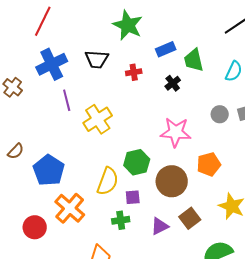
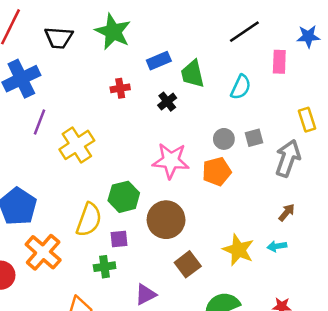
black trapezoid: (97, 59) -> (59, 38), moved
purple line: (67, 100) -> (39, 122), turned 35
orange pentagon: (209, 164) -> (217, 171), moved
purple triangle: (160, 226) -> (146, 294), moved

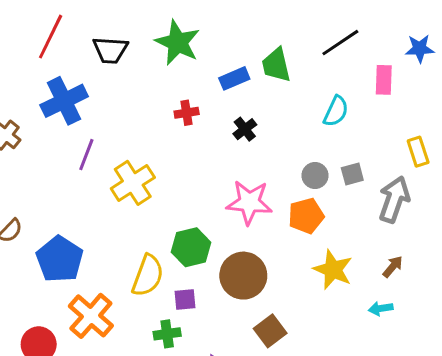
green trapezoid: (193, 74) -> (276, 65), moved
yellow star: (238, 250) -> (333, 270), moved

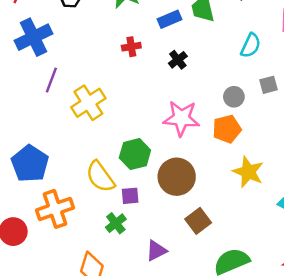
gray square: (352, 174) -> (269, 85), moved
yellow semicircle: (148, 276) -> (100, 177), turned 124
orange cross: (91, 316) -> (55, 209), turned 30
green cross: (167, 334) -> (116, 223), turned -30

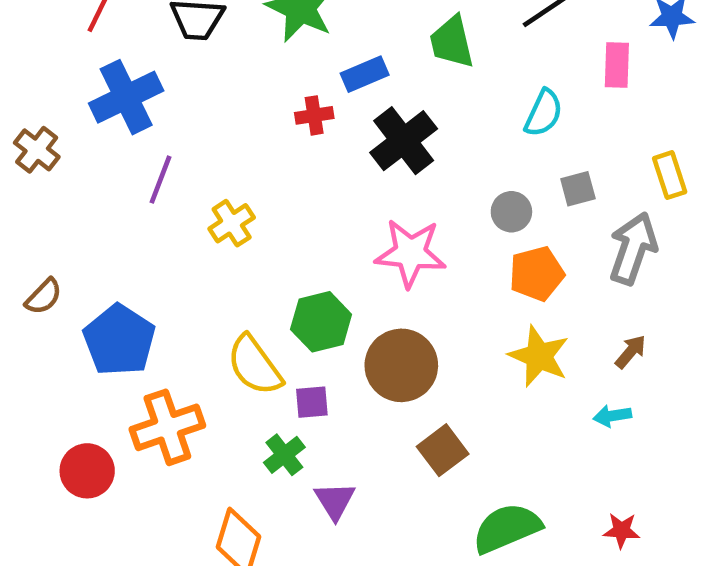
blue rectangle: (169, 19) -> (365, 74), moved
black cross: (178, 60) -> (404, 141), size x1.8
yellow cross: (88, 103) -> (232, 223), size x0.7
orange pentagon: (227, 129) -> (537, 274), moved
purple triangle: (156, 251) -> (335, 501), moved, turned -35

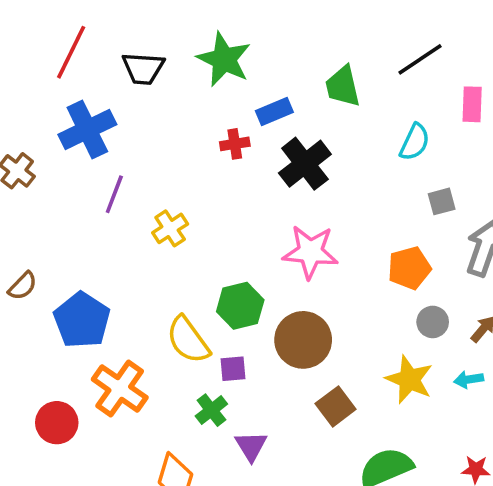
gray circle: (511, 212) -> (433, 322), moved
yellow star: (539, 356) -> (409, 379), moved
orange cross: (167, 427) -> (120, 388), turned -36

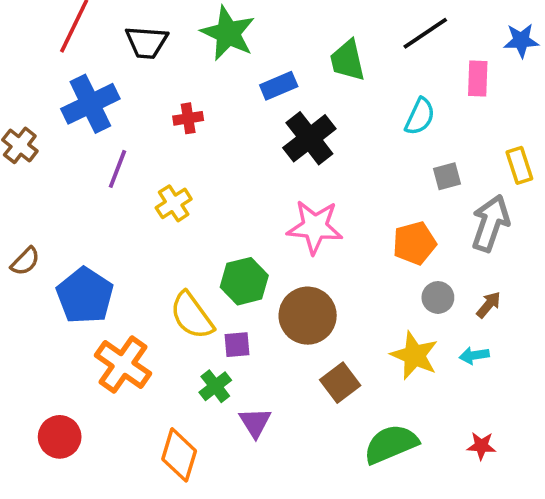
red cross: (235, 144) -> (188, 118), moved
red circle: (57, 423) -> (60, 437), moved

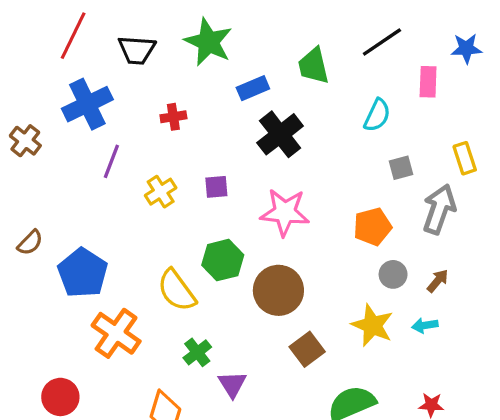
purple square: (237, 345) -> (216, 187), moved

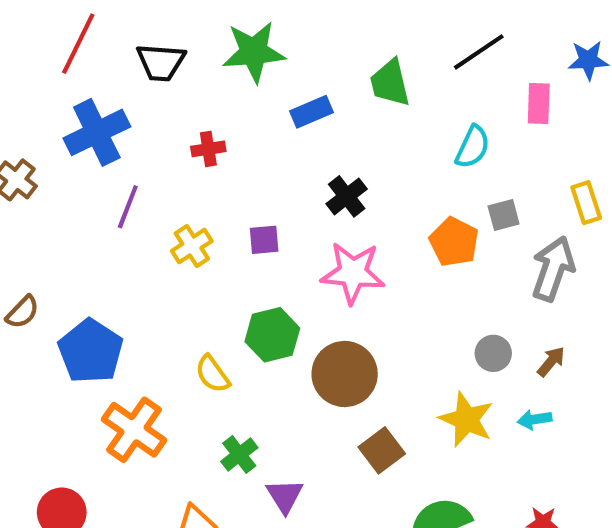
green star: (208, 42) -> (254, 52), turned -30
black cross: (280, 134) -> (347, 196), moved, size x0.7
orange pentagon: (372, 227) -> (454, 242), moved, turned -30
yellow semicircle: (177, 290) -> (212, 374), size x0.7

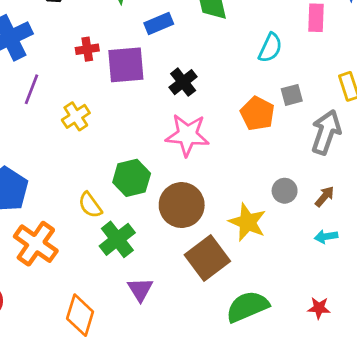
purple square: (264, 240) -> (126, 65), moved, size x1.8
yellow star: (466, 419) -> (247, 222), moved
cyan arrow: (535, 419) -> (326, 236), moved
brown square: (382, 450) -> (207, 258), size x1.4
green cross: (239, 455) -> (117, 239), moved, size x1.4

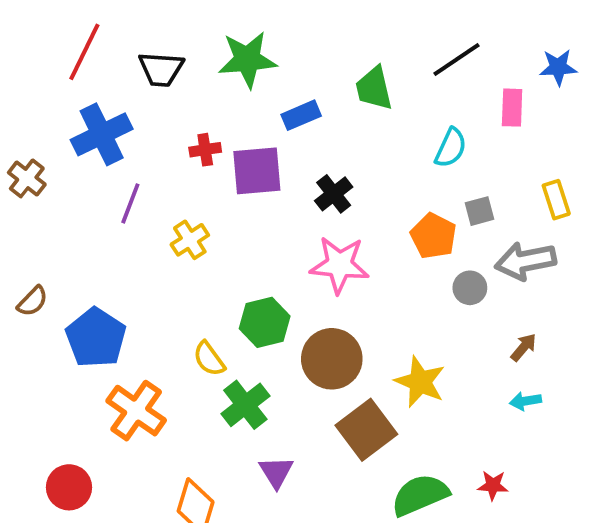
gray arrow: (326, 132) -> (526, 261), turned -120
gray circle: (285, 191) -> (470, 288), moved
red star: (319, 308) -> (493, 485), moved

